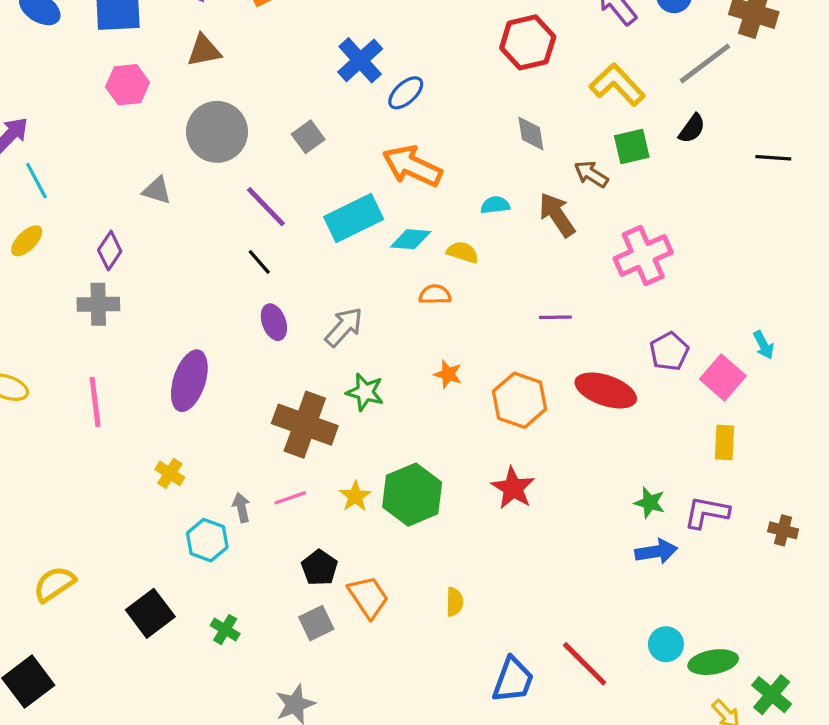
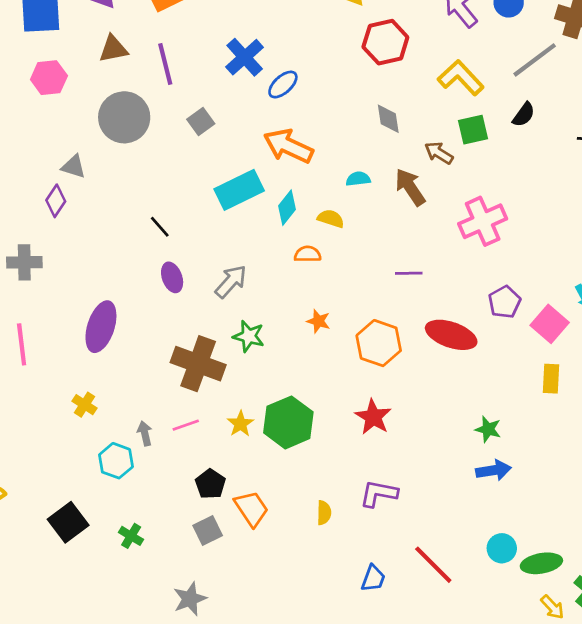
purple line: (266, 207) -> (165, 64), moved, turned 30
cyan diamond: (411, 239) -> (287, 208), turned -56
purple diamond: (110, 251) -> (56, 201), moved
purple L-shape: (707, 512) -> (379, 494), moved
blue trapezoid: (513, 680) -> (373, 578), size x0.7

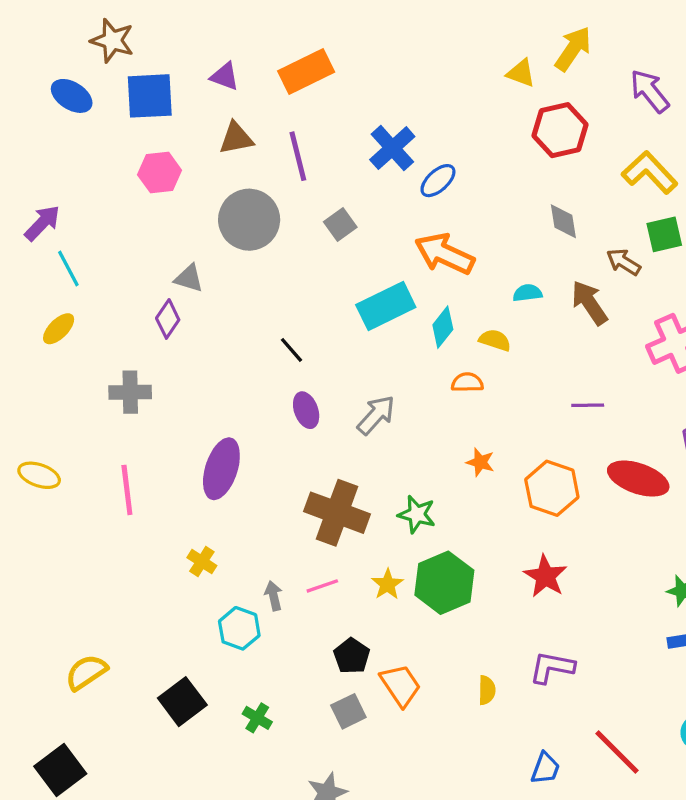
green star: (249, 336) -> (417, 514), moved

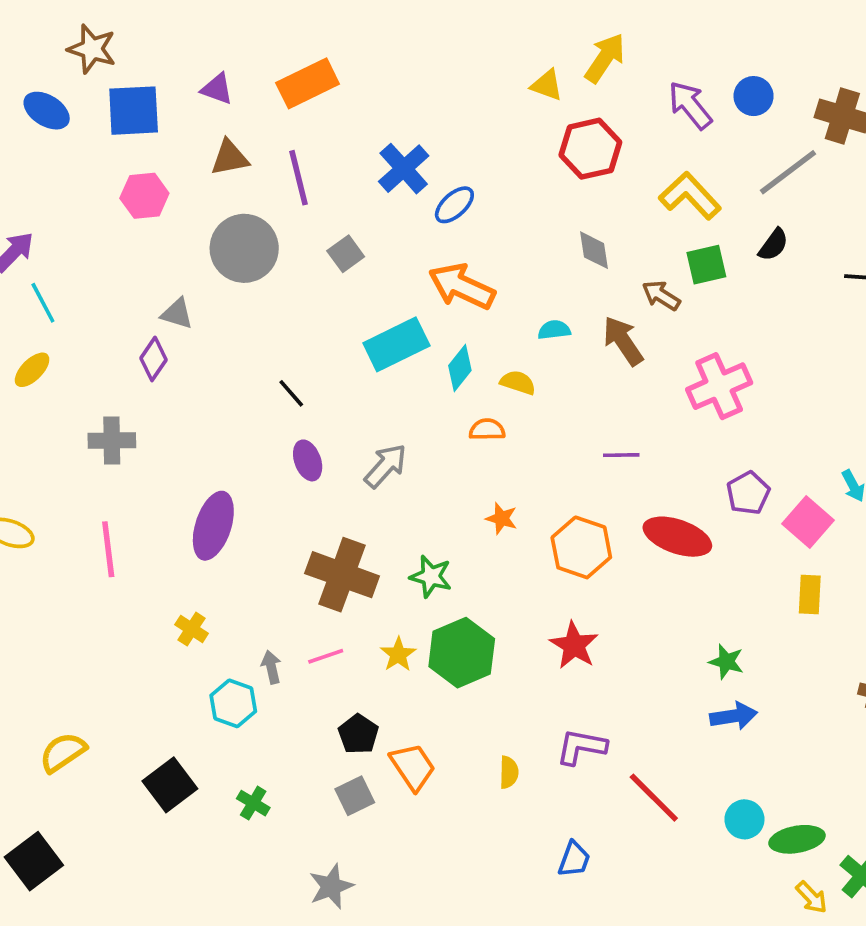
red line: (617, 752) -> (654, 798), moved

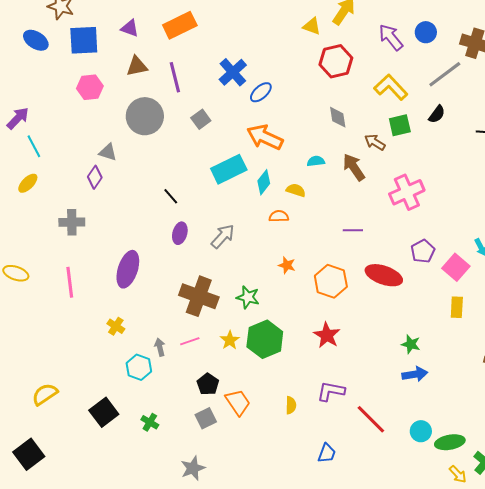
purple ellipse: (308, 460) -> (180, 233), turned 35

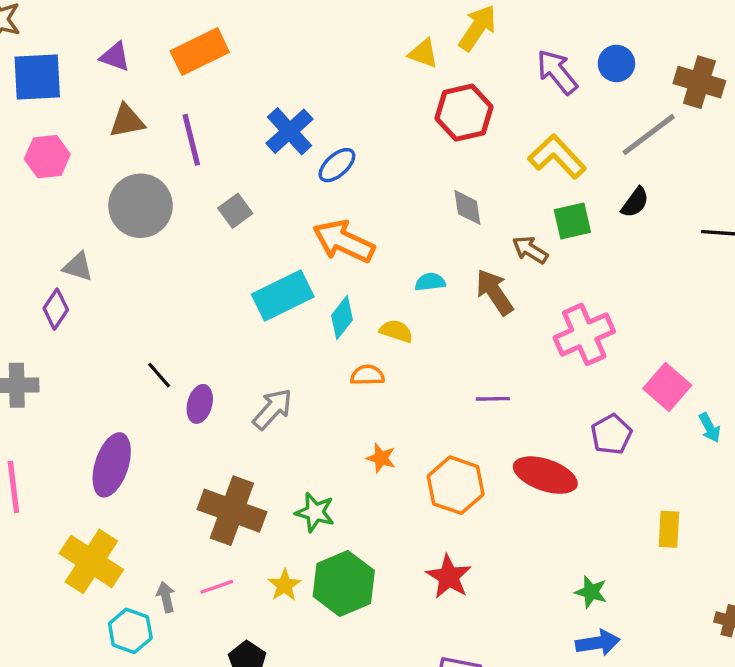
black line: (171, 196) -> (159, 375), moved
pink square: (456, 267) -> (667, 387), moved
yellow cross: (116, 326) -> (91, 561), size x2.0

